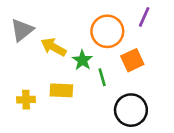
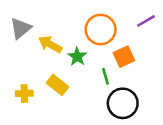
purple line: (144, 17) -> (146, 21), moved, turned 36
green line: (102, 77) -> (105, 76), moved
yellow rectangle: (61, 90) -> (58, 85), turned 35

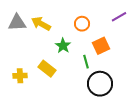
gray triangle: (21, 28) -> (17, 23), turned 36
orange circle: (101, 30) -> (82, 24), size x0.6
yellow arrow: (50, 44) -> (41, 24), moved

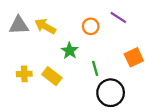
purple line: (119, 17) -> (118, 17), moved, turned 63
orange square: (101, 46) -> (134, 57), moved
yellow cross: (20, 76) -> (24, 74), moved

